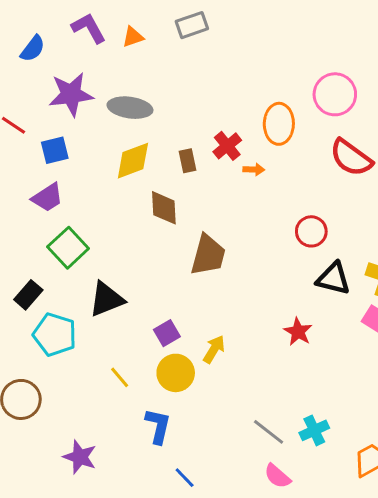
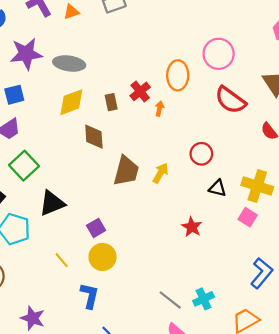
orange arrow: (254, 170) -> (159, 109), turned -80
black triangle: (333, 279) -> (218, 188), size x0.7
yellow arrow: (214, 349) -> (161, 173), moved

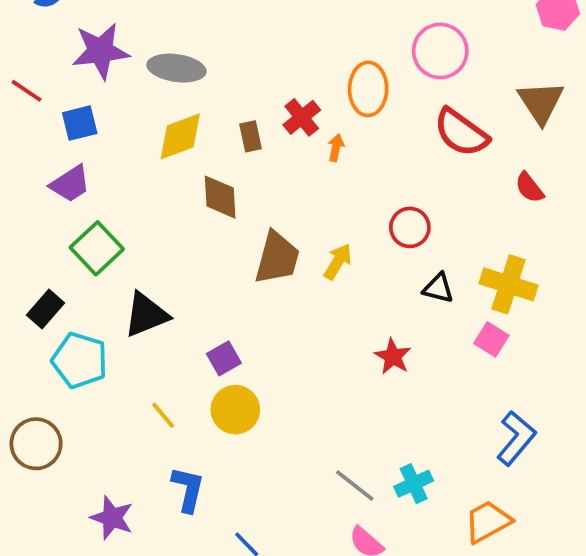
blue L-shape: (90, 296) -> (188, 489), moved

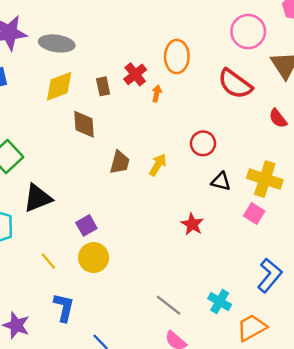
pink circle: (440, 51) -> (248, 32), moved
brown trapezoid: (277, 258) -> (120, 162), size x0.7
cyan cross: (414, 484) -> (220, 302), moved, turned -35

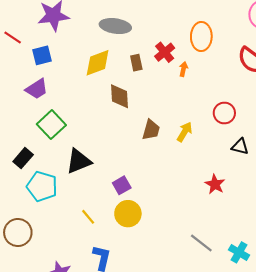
gray ellipse: (57, 43) -> (115, 26), moved
gray line: (168, 305) -> (201, 243), moved

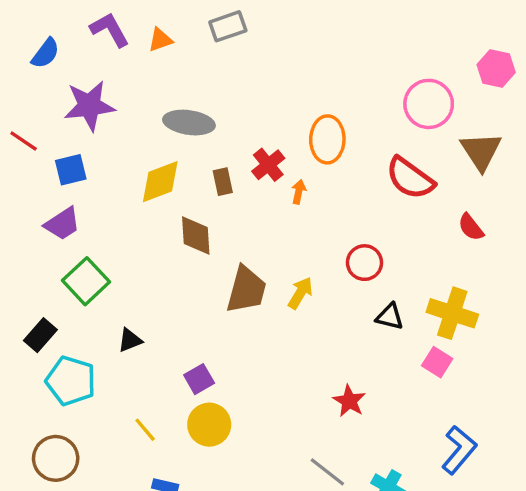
brown trapezoid: (151, 130) -> (246, 290), size x1.4
black triangle: (79, 161) -> (130, 340), size x0.6
red star: (215, 184) -> (349, 401), moved
brown circle: (18, 232) -> (56, 458), moved

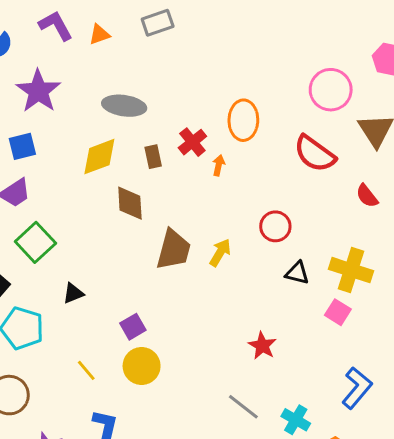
purple star: (89, 106) -> (38, 91), turned -30

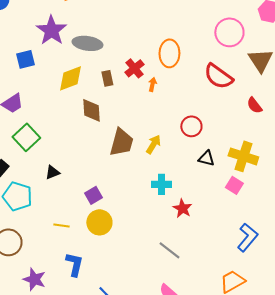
purple star: (38, 91) -> (51, 30), moved
blue square: (22, 146) -> (25, 59), moved
yellow line: (86, 370) -> (61, 225), turned -42
cyan cross: (296, 420) -> (161, 184), moved, turned -30

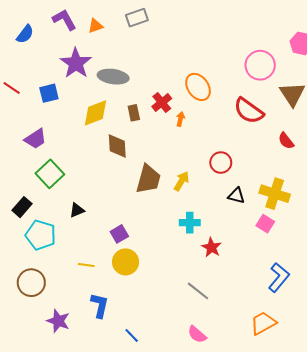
orange ellipse: (169, 53) -> (198, 87), turned -36

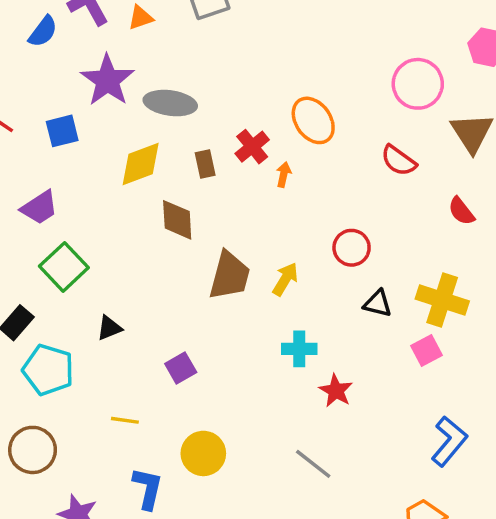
blue semicircle: (25, 34) -> (43, 32), moved
red semicircle: (249, 111) -> (399, 161), size x0.7
pink square: (265, 224) -> (426, 351), turned 30
yellow circle: (126, 262) -> (203, 453), moved

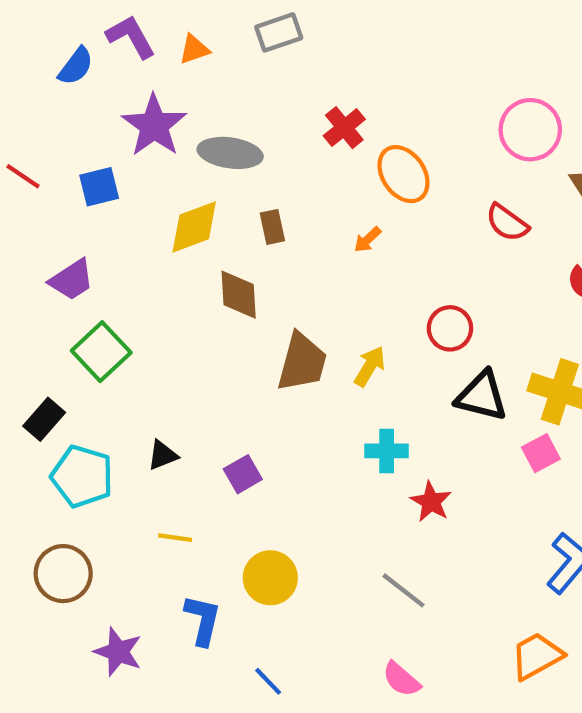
red cross: (252, 147) -> (344, 128), moved
orange arrow: (284, 174) -> (368, 240), turned -145
black triangle: (378, 304) -> (482, 396), size x1.5
black triangle: (109, 328) -> (163, 455), moved

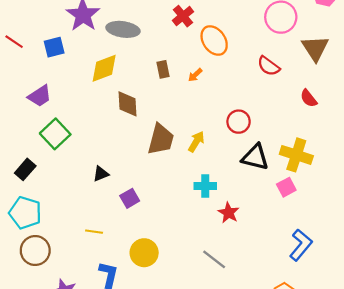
brown rectangle: (272, 227) -> (163, 69), moved
black triangle: (163, 455) -> (101, 174), moved
cyan pentagon: (82, 476) -> (25, 213), moved

